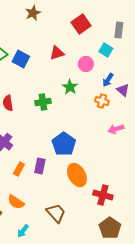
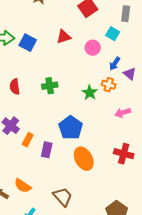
green star: (70, 87) -> (90, 93), moved
orange rectangle: (19, 169) -> (28, 140), moved
red cross: (103, 195) -> (124, 154), moved

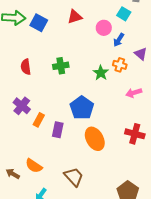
blue arrow: (115, 64) -> (119, 40), moved

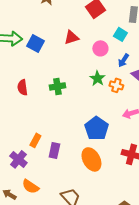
blue arrow: (119, 40) -> (123, 60), moved
green star: (101, 73) -> (97, 78), moved
purple cross: (22, 106) -> (18, 159), moved
blue pentagon: (82, 108) -> (96, 128), moved

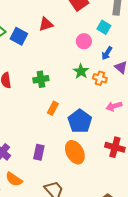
red triangle: (71, 37) -> (46, 24), moved
orange rectangle: (35, 140) -> (53, 108), moved
purple rectangle: (54, 150) -> (39, 152), moved

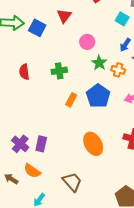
red triangle: (46, 24) -> (64, 16), turned -35
pink circle: (84, 41) -> (87, 42), moved
blue pentagon: (80, 121) -> (98, 96), moved
purple rectangle: (39, 152) -> (41, 144), moved

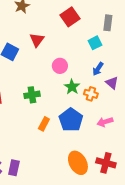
cyan square: (122, 19) -> (95, 43), turned 32
orange ellipse: (93, 144) -> (78, 163), moved

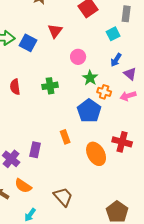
orange cross: (91, 94) -> (104, 92), moved
pink arrow: (105, 122) -> (128, 96), moved
orange rectangle: (44, 124) -> (65, 137), moved, turned -48
red cross: (106, 163) -> (122, 142), moved
purple rectangle: (14, 168) -> (35, 150), moved

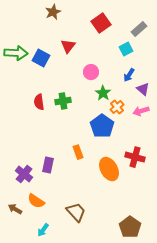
gray rectangle: (126, 14) -> (139, 29), turned 42
red semicircle: (15, 87) -> (39, 102), moved
orange cross: (104, 92) -> (117, 107), turned 32

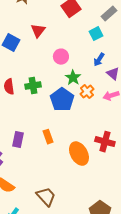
blue pentagon: (102, 126) -> (62, 100), moved
purple rectangle: (48, 165) -> (18, 140), moved

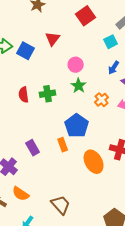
green star: (73, 78) -> (79, 86), moved
blue pentagon: (62, 100) -> (77, 126), moved
purple rectangle: (18, 140) -> (33, 148), turned -42

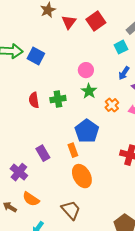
red triangle: (53, 39) -> (69, 22), moved
orange ellipse: (94, 162) -> (82, 176), moved

